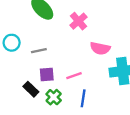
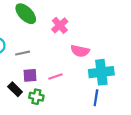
green cross: (54, 97) -> (36, 97), turned -32
blue line: (83, 98) -> (96, 98), moved

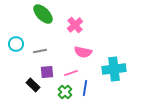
pink semicircle: (80, 51) -> (83, 52), moved
green cross: (36, 97) -> (65, 92), moved, turned 32
blue line: (96, 98) -> (85, 88), moved

